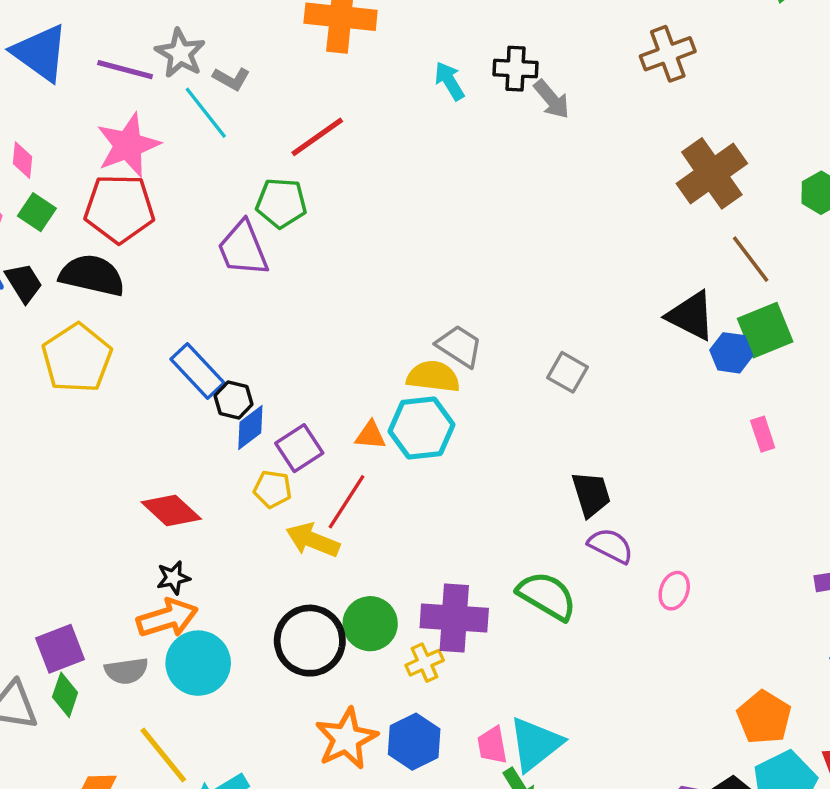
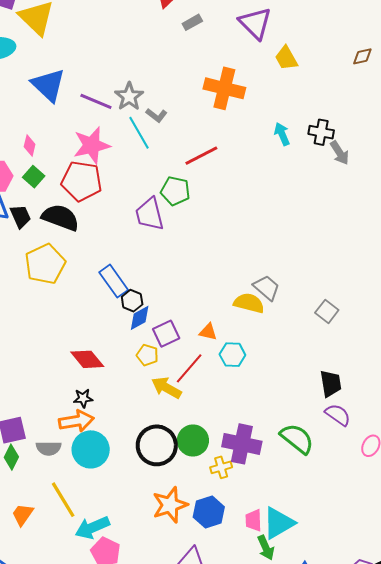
cyan hexagon: (421, 428) -> (232, 355), moved, size x0.7

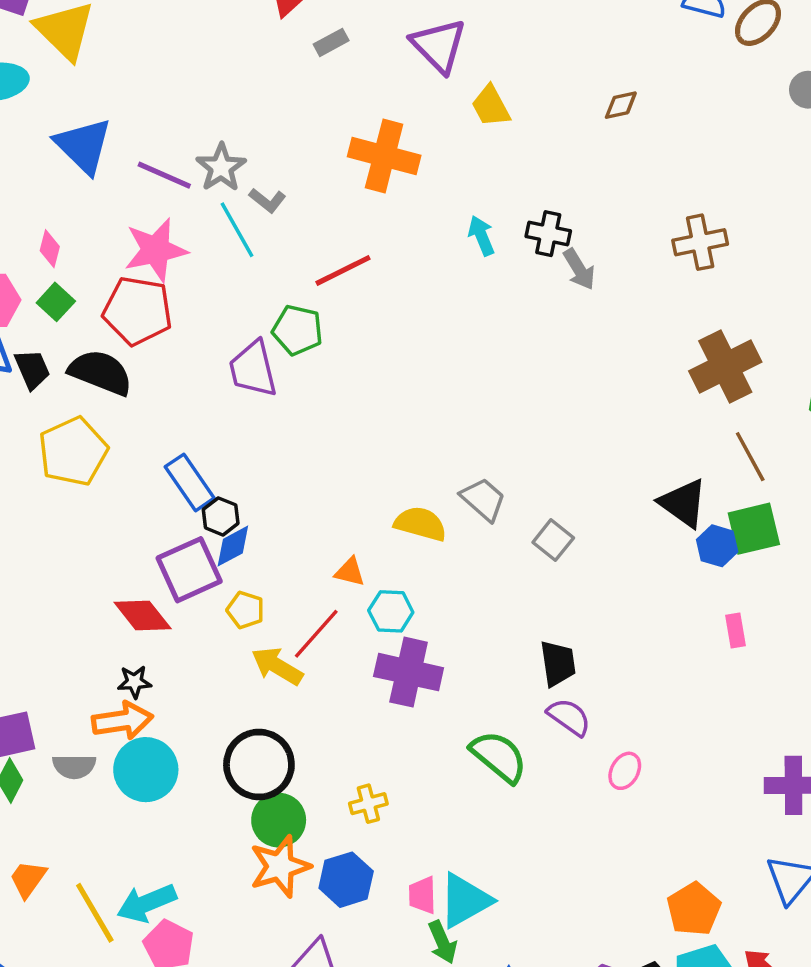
gray trapezoid: (266, 288) -> (483, 499), moved
purple square: (166, 334) -> (189, 570), moved, size x1.4
green circle: (193, 441) -> (279, 820), moved
purple cross: (242, 444) -> (409, 672), moved
yellow line: (63, 500) -> (95, 913), moved

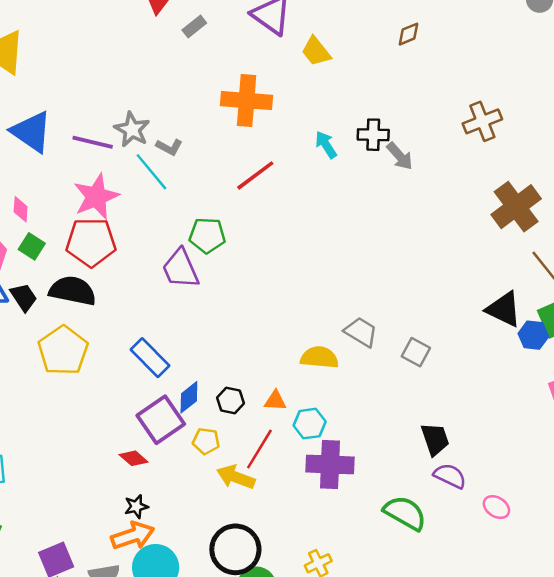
red line: (343, 270) -> (255, 175), moved
black hexagon: (221, 516) -> (230, 400), moved
red diamond: (143, 616) -> (134, 458), size x0.7
pink ellipse: (625, 771) -> (496, 507), turned -75

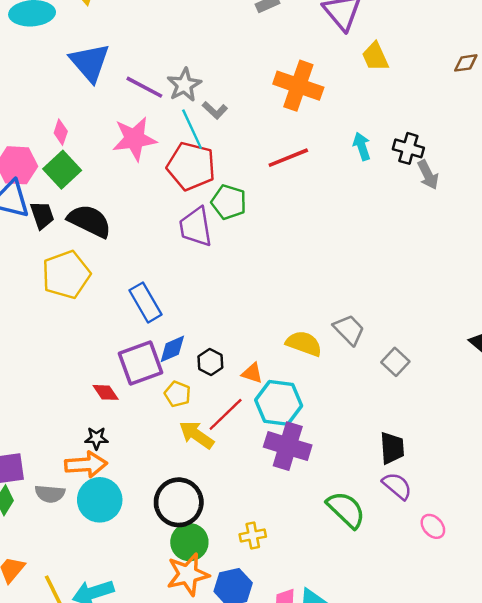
red pentagon: (91, 242) -> (191, 166), moved
green square: (32, 246) -> (62, 170), size x1.4
cyan hexagon: (310, 424) -> (279, 403), size x1.5

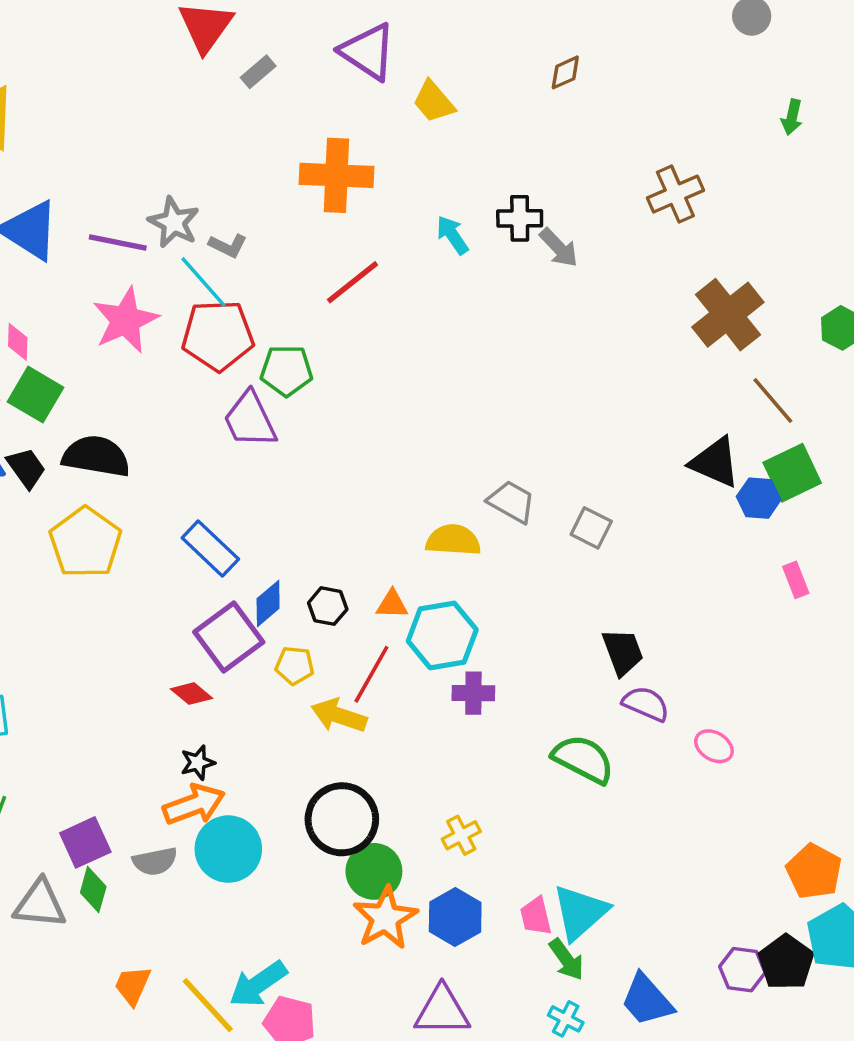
purple cross: (288, 446) -> (473, 693), size x0.6

